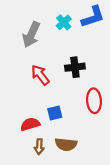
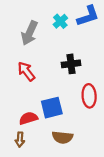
red arrow: (40, 75) -> (26, 71), moved
blue square: (55, 113) -> (52, 108), size x1.5
brown arrow: (39, 147) -> (20, 140), moved

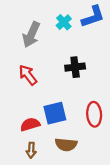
red ellipse: (89, 96) -> (94, 114), moved
brown arrow: (20, 140) -> (31, 150), moved

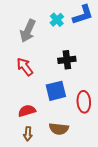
blue square: (55, 113) -> (56, 91), moved

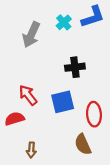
red arrow: (25, 67) -> (28, 95), moved
red semicircle: (27, 111) -> (15, 119), moved
brown semicircle: (59, 129) -> (83, 144), moved, turned 60

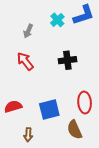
gray arrow: (31, 35) -> (28, 31), size x0.6
red arrow: (28, 95) -> (25, 61), moved
blue square: (63, 102) -> (49, 110), moved

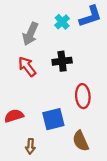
gray arrow: (28, 31) -> (30, 34), size x1.5
black cross: (67, 60) -> (62, 61), moved
red ellipse: (85, 102) -> (83, 96), moved

